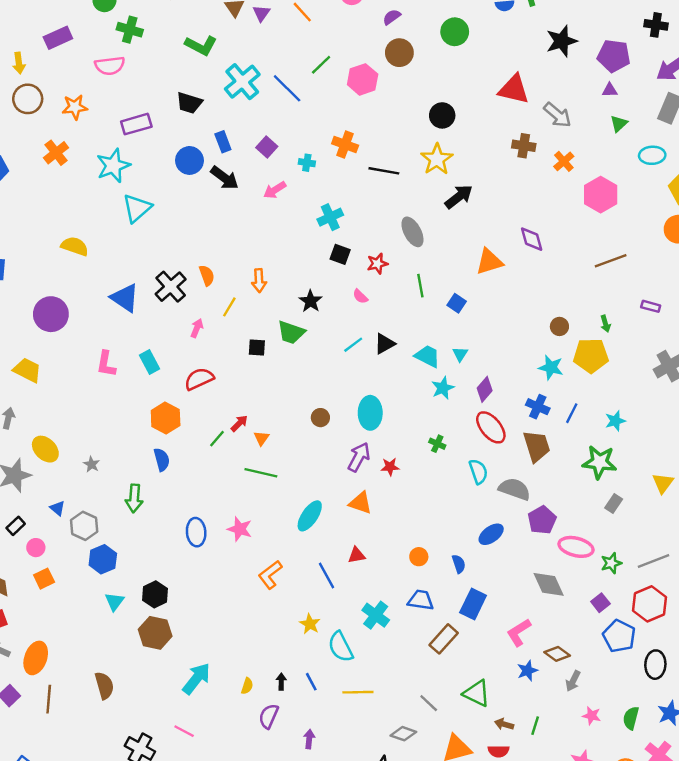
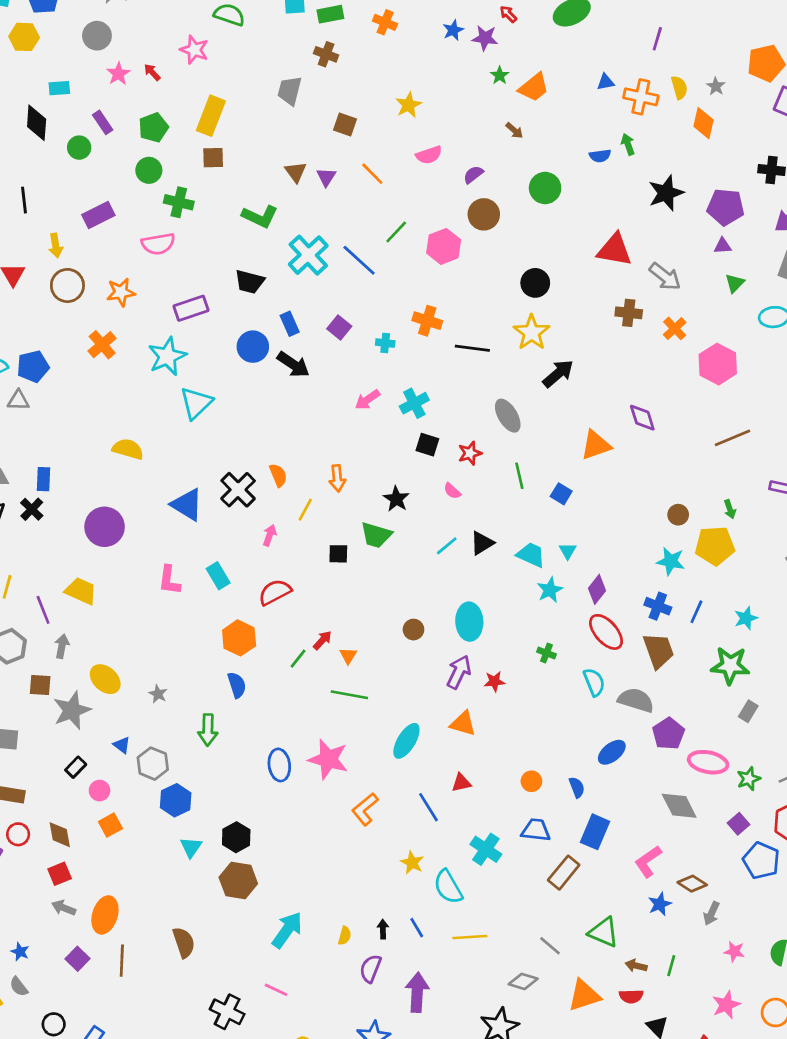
pink arrow: (275, 190) -> (367, 400), moved
pink star: (240, 529) -> (328, 759), size x1.4
purple arrow: (309, 739) -> (417, 992), size x1.8

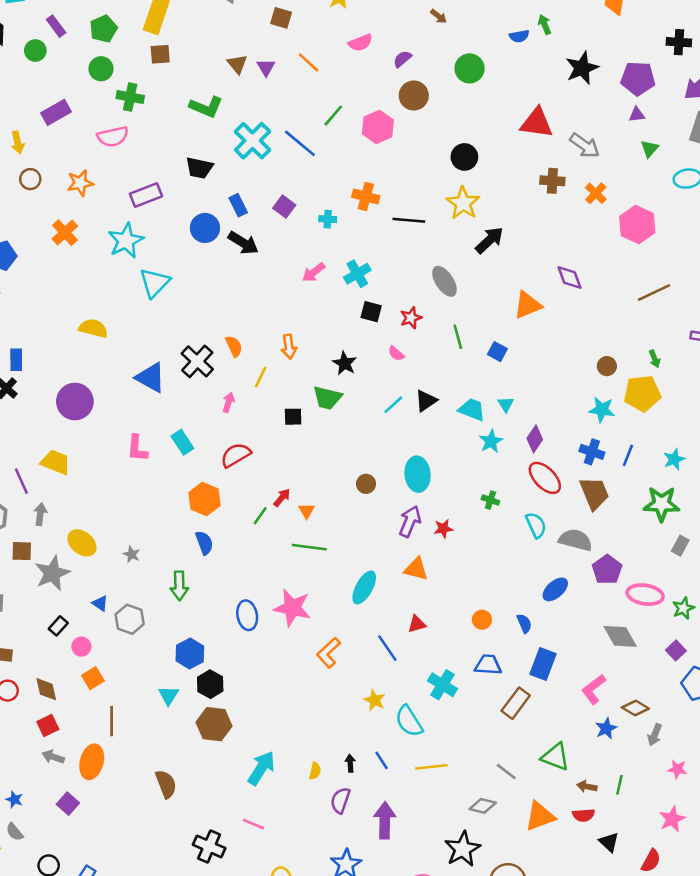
brown circle: (67, 285) -> (30, 179), size x0.7
blue hexagon: (176, 800) -> (190, 654), moved
brown line: (122, 961) -> (112, 721), moved

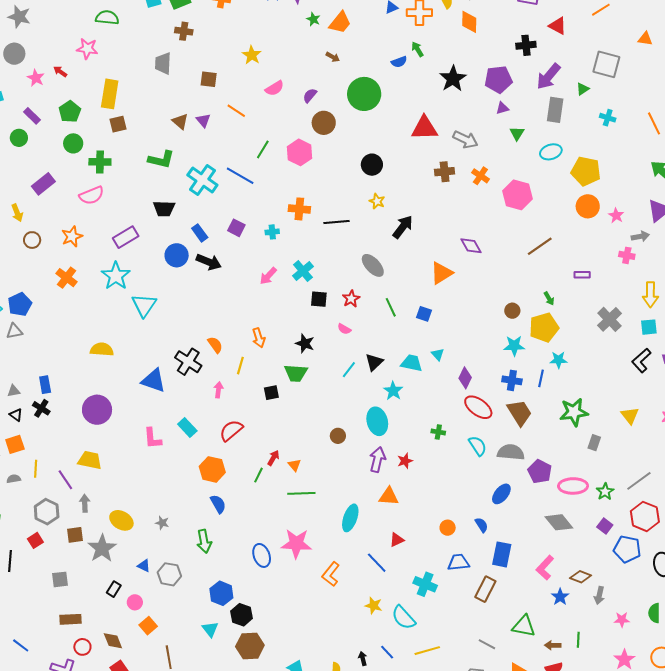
green circle: (470, 68) -> (364, 94), size x1.4
yellow star: (463, 203) -> (377, 201), size x0.6
cyan star: (491, 441) -> (393, 391), moved
cyan star: (674, 459) -> (559, 360), moved, turned 30

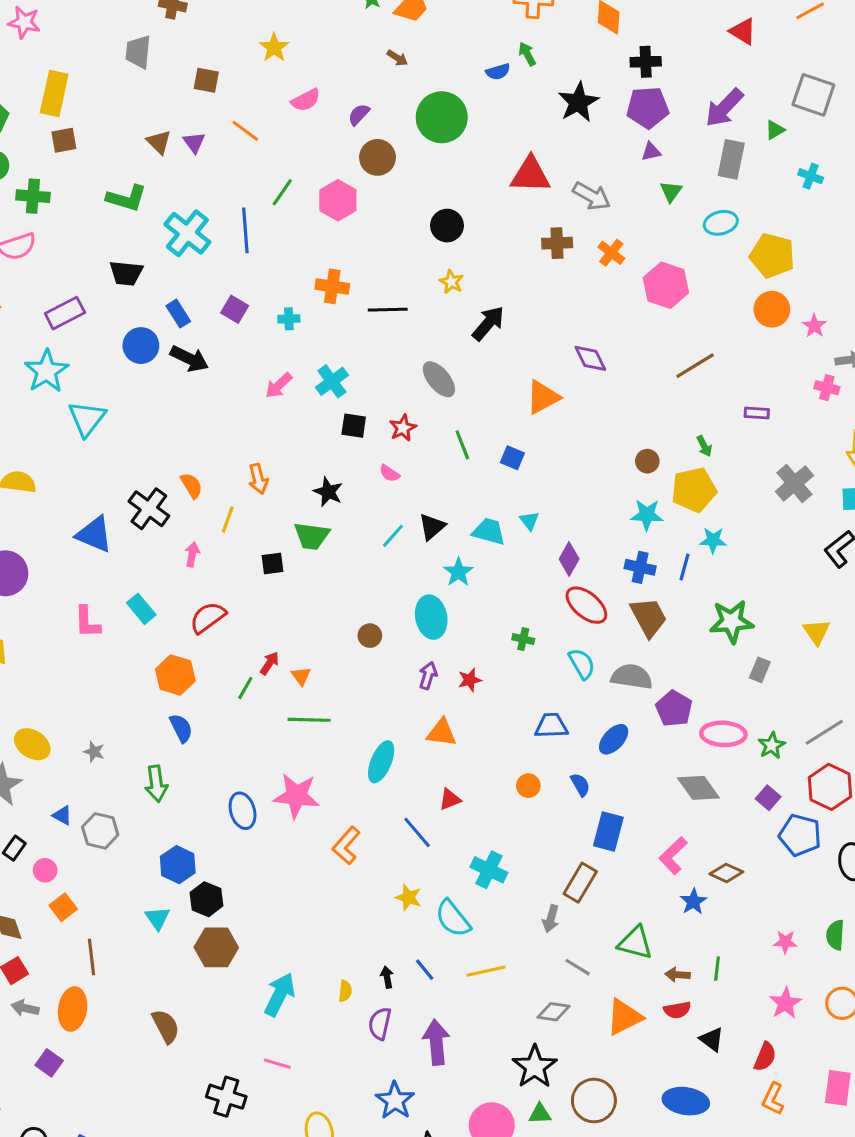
black cross: (526, 45) -> (646, 62), moved
blue line: (240, 176) -> (245, 230), turned 52
purple arrow: (378, 460) -> (428, 675), size x0.7
blue trapezoid: (458, 562) -> (551, 726), moved
gray arrow: (599, 595) -> (551, 919), moved

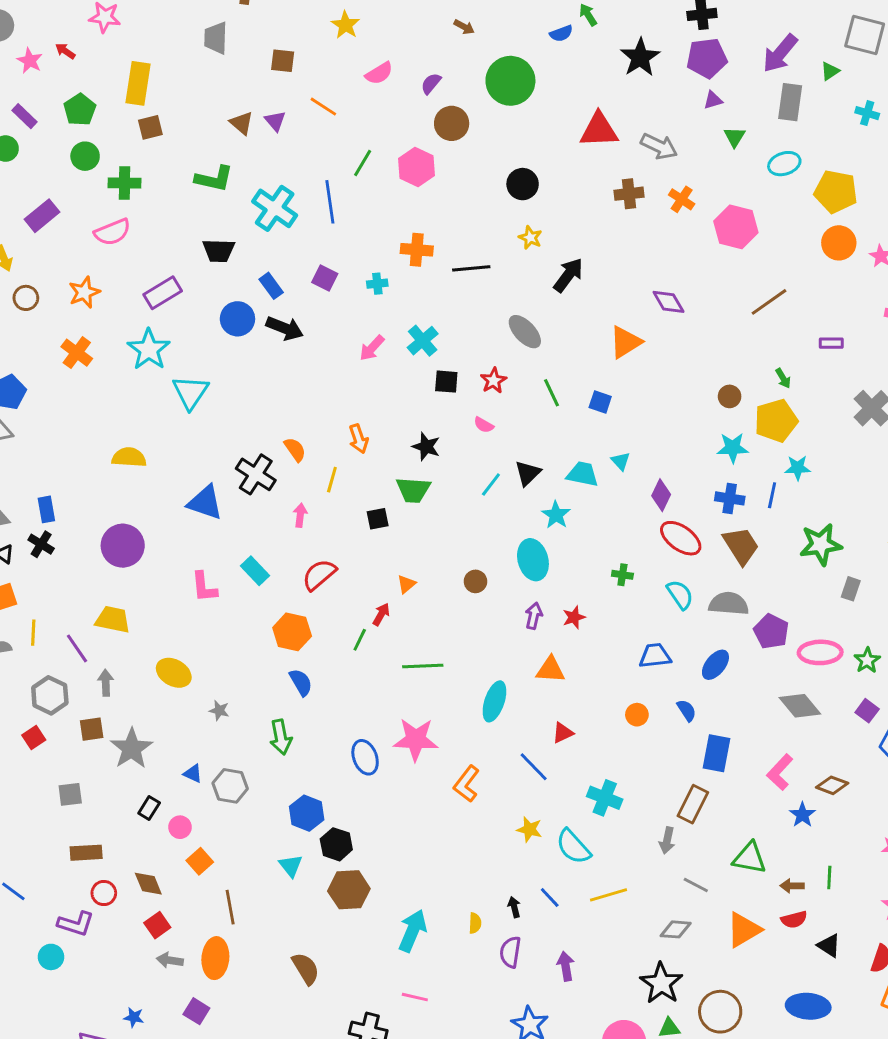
orange triangle: (301, 676) -> (406, 584), moved, turned 30
yellow ellipse: (32, 744) -> (174, 673), moved
purple arrow: (436, 1042) -> (566, 966), size x0.7

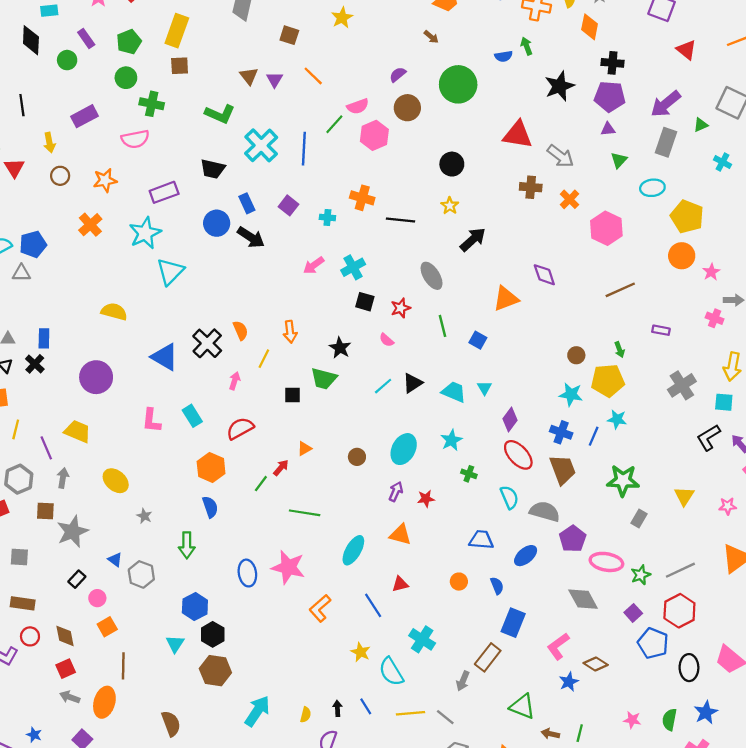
pink semicircle: (379, 73) -> (358, 106), moved
cyan star: (556, 515) -> (451, 440), moved
cyan ellipse: (533, 560) -> (404, 449), turned 32
gray line: (696, 885) -> (445, 717), moved

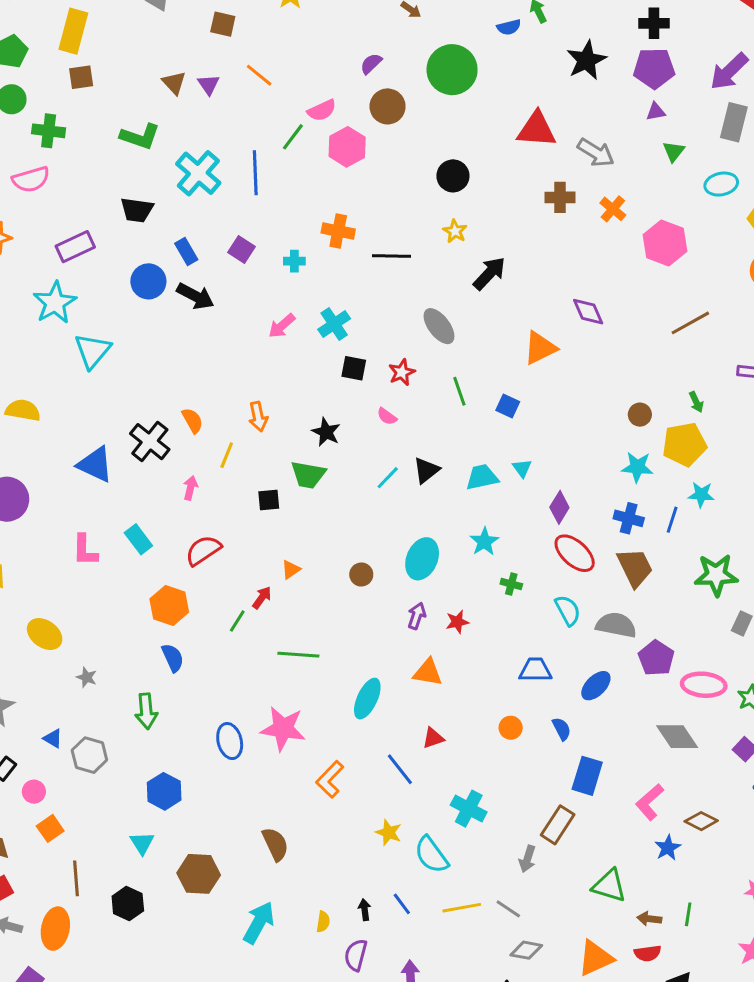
cyan trapezoid: (454, 392) -> (482, 477), turned -30
black hexagon: (213, 634) -> (128, 903), moved
brown semicircle: (171, 724) -> (275, 844), moved

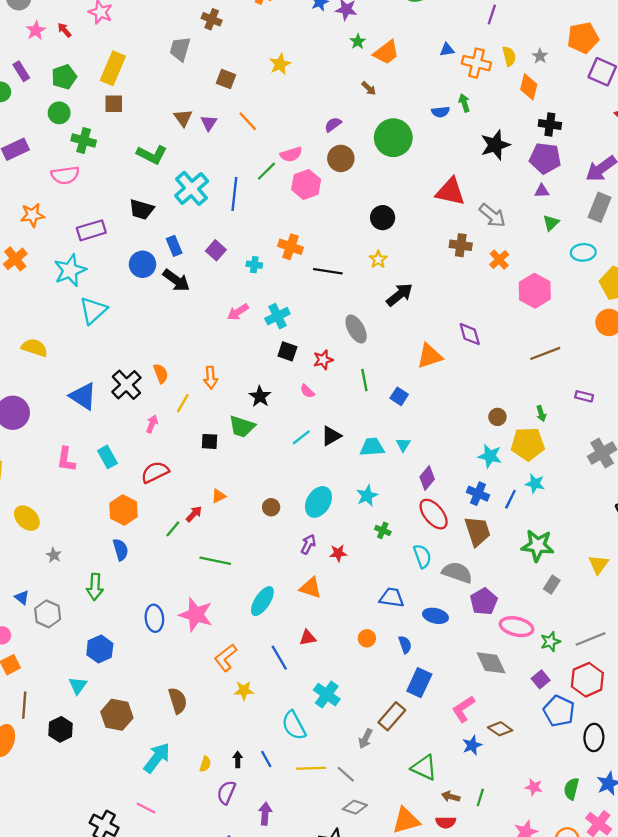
blue ellipse: (596, 686) -> (435, 616), turned 50
yellow star: (389, 832) -> (244, 690), moved, turned -30

